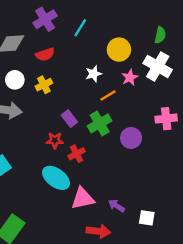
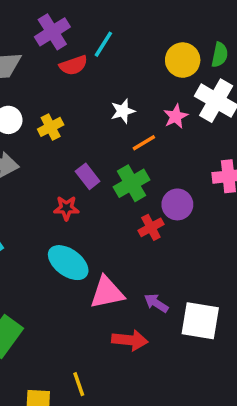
yellow circle: (119, 50) -> (183, 60), moved
red semicircle: (45, 54) -> (73, 65), moved
red cross: (77, 154) -> (151, 227), moved
white square: (147, 218) -> (200, 321), size x1.6

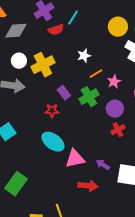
pink star: (176, 116) -> (114, 82), moved
yellow cross: (51, 127) -> (43, 65), size x1.6
red cross: (151, 227) -> (118, 130), moved

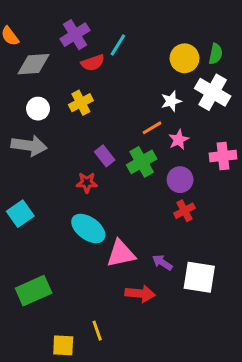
white star: (84, 56) -> (171, 101), moved
yellow cross: (43, 65) -> (81, 103), moved, size x0.7
green rectangle: (16, 184) -> (34, 291), turned 30

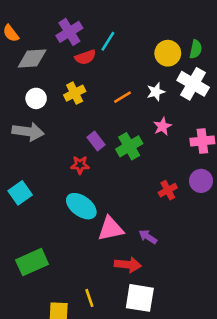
orange line: (152, 128) -> (123, 97), moved
purple circle: (180, 180) -> (201, 181), moved
white square: (199, 277) -> (140, 298), moved

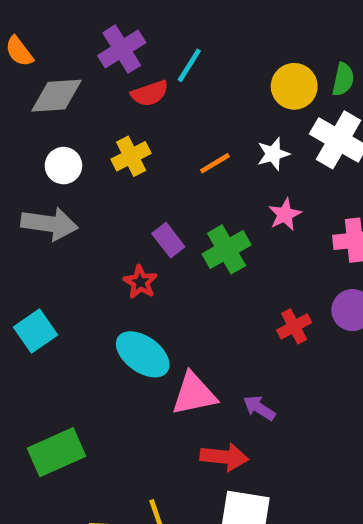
red star: (80, 165) -> (140, 282), turned 30

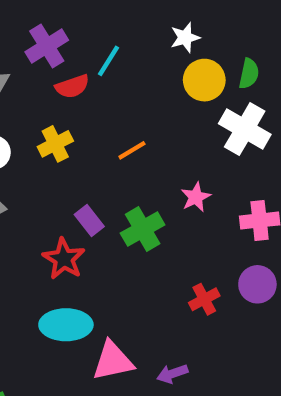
white star: (273, 154) -> (185, 37), moved
red star: (140, 282) -> (64, 259), size x1.4
cyan ellipse: (143, 354) -> (66, 325), turned -36
purple arrow: (259, 408) -> (172, 374), turned -52

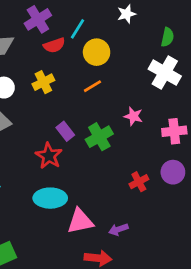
yellow circle: (204, 80) -> (97, 52), moved
pink star: (196, 197) -> (133, 116), turned -30

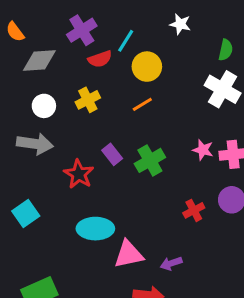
white star: (127, 14) -> (180, 24), turned 30
pink star: (133, 116) -> (203, 150), moved
red star: (49, 156) -> (79, 174), moved

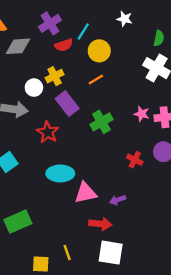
white circle: (44, 106) -> (34, 88), moved
purple rectangle: (112, 154) -> (67, 104), moved, size x1.5
red cross: (194, 210) -> (135, 160), turned -35

